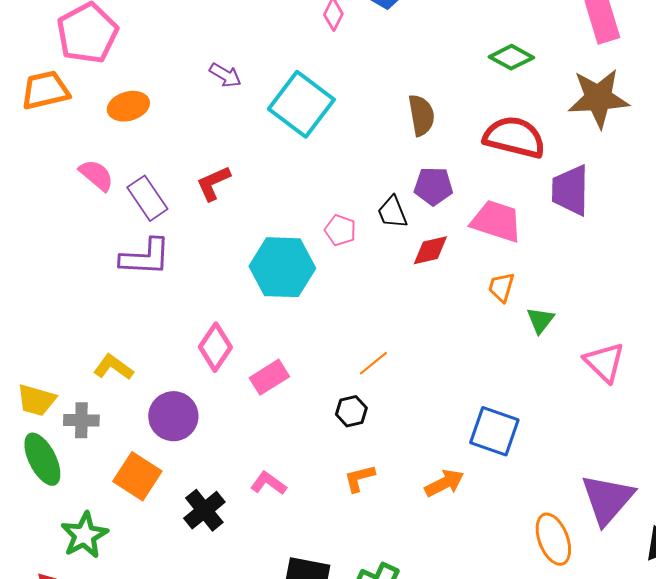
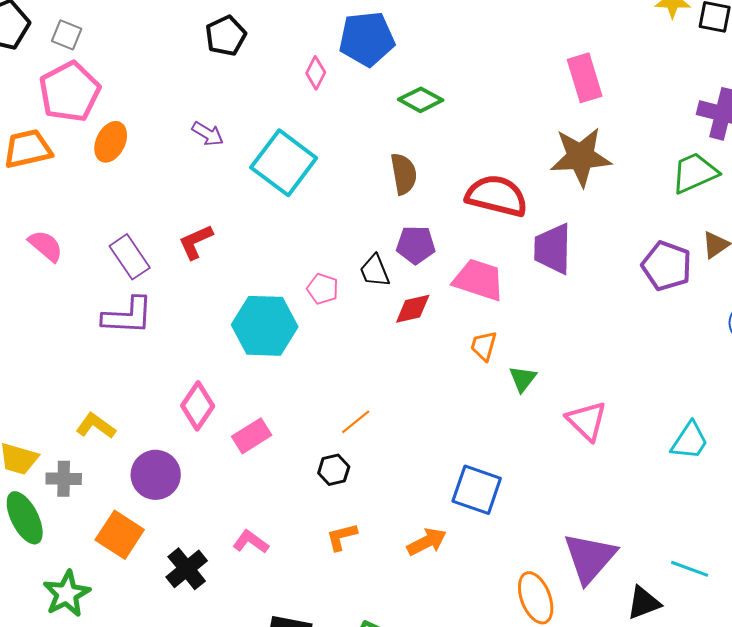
green diamond: (511, 57) -> (421, 100), moved
orange ellipse: (128, 106) -> (111, 142), moved, turned -48
pink semicircle: (96, 175) -> (46, 246), moved

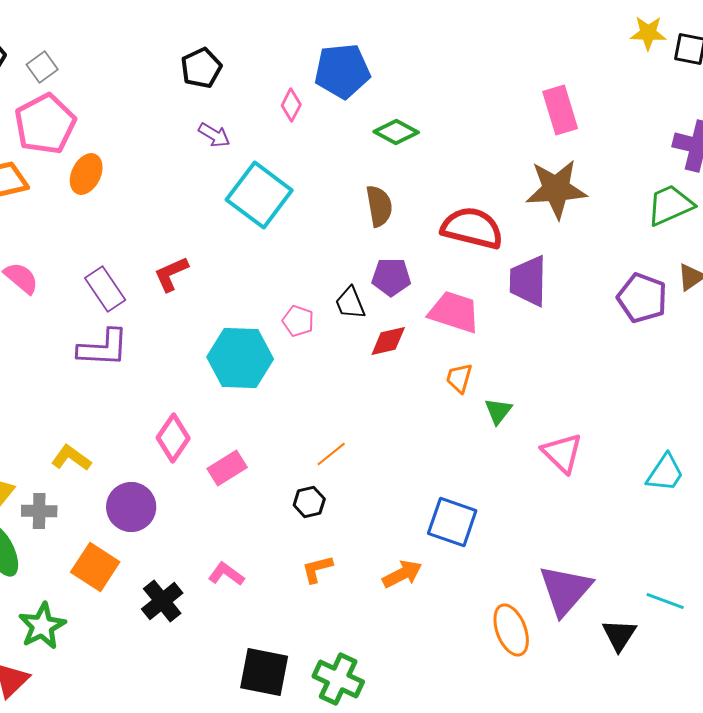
gray square: (67, 35) -> (42, 67), turned 32
purple arrow: (208, 134) -> (214, 135), moved
black triangle: (644, 603) -> (619, 635), turned -36

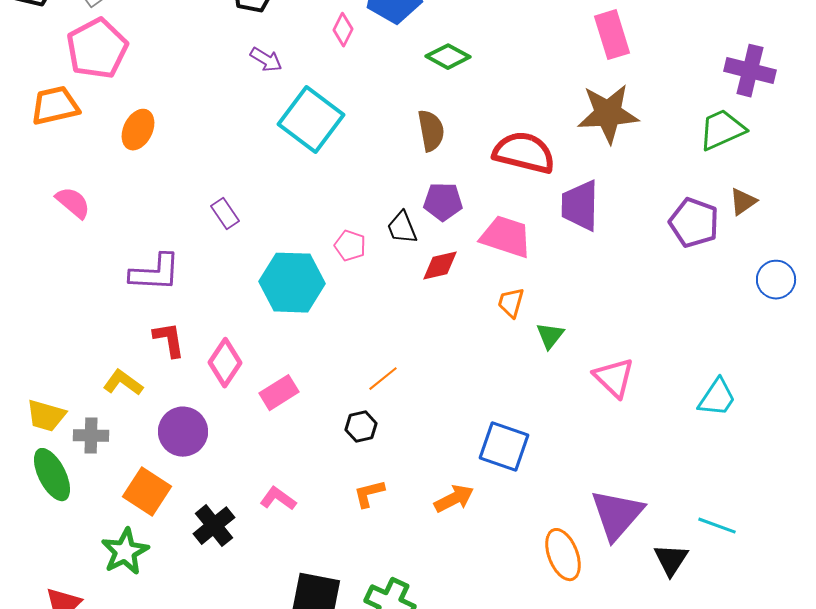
orange ellipse: (86, 174) -> (138, 130), moved
red L-shape: (171, 274) -> (169, 340), moved, turned 105
purple rectangle: (105, 289) -> (225, 214), moved, size x0.7
green star: (42, 626) -> (125, 552), moved

